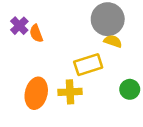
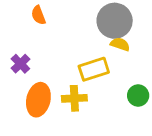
purple cross: (19, 26) -> (20, 64), moved
orange semicircle: (36, 33) -> (38, 15), moved

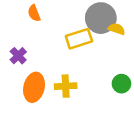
yellow semicircle: (120, 44) -> (117, 29), moved
yellow rectangle: (94, 69) -> (79, 39), moved

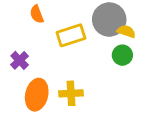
yellow rectangle: (79, 39) -> (71, 35), moved
green circle: (121, 84) -> (122, 55), moved

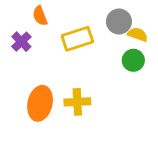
gray circle: (109, 20) -> (119, 22), size x0.7
purple cross: (20, 60) -> (21, 42), moved

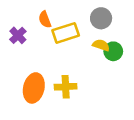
orange semicircle: (40, 16) -> (45, 19), moved
yellow semicircle: (138, 34) -> (101, 45), moved

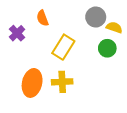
yellow rectangle: (66, 33) -> (63, 47), moved, turned -40
yellow semicircle: (101, 45) -> (114, 27), moved

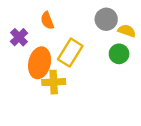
yellow cross: (62, 82) -> (54, 82), moved
orange ellipse: (32, 83) -> (40, 63), moved

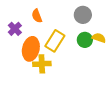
yellow semicircle: (127, 31) -> (99, 38), moved
green circle: (119, 54) -> (85, 40), moved

